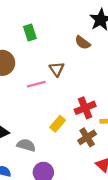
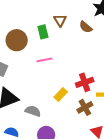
green rectangle: (30, 33) -> (43, 32), moved
brown triangle: (57, 69) -> (60, 20), moved

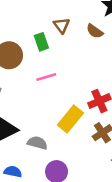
yellow rectangle: (61, 95) -> (70, 119), size x1.5

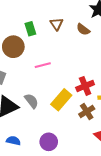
green rectangle: (41, 42) -> (30, 29), moved
gray semicircle: (37, 143) -> (31, 101), moved, turned 35

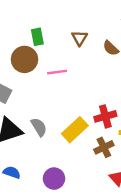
green rectangle: (30, 29) -> (37, 37), moved
pink line: (43, 65) -> (57, 72), moved

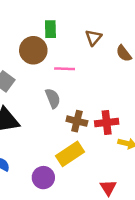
gray semicircle: (39, 127) -> (53, 98), moved
yellow rectangle: (75, 130) -> (70, 154), moved
brown cross: (104, 147) -> (77, 121), moved, turned 30

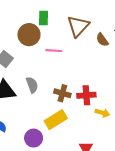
brown triangle: (93, 38) -> (78, 26), size x1.6
gray semicircle: (53, 98) -> (32, 85), moved

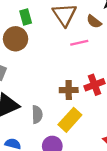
pink line: (54, 51) -> (79, 43), moved
gray semicircle: (32, 85) -> (37, 114), moved, turned 35

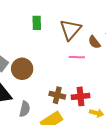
brown circle: (16, 39) -> (22, 69), moved

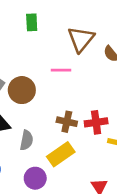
green rectangle: (37, 23) -> (32, 22), moved
pink line: (77, 57) -> (61, 70), moved

